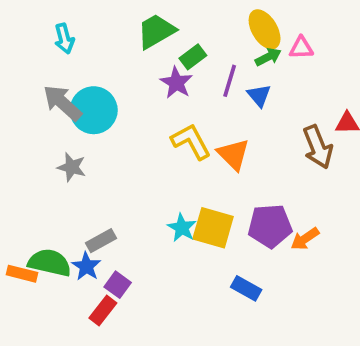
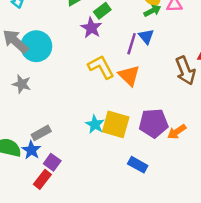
purple line: (230, 81) -> (132, 44), moved

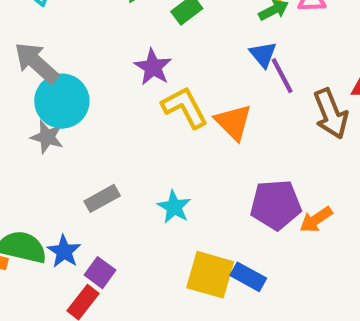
purple star: (91, 28) -> (153, 67), moved
purple line: (132, 44) -> (282, 76), moved, turned -45
cyan circle: (36, 46) -> (62, 101), moved
yellow square: (116, 124) -> (210, 275), moved
gray rectangle: (41, 133) -> (102, 198), moved

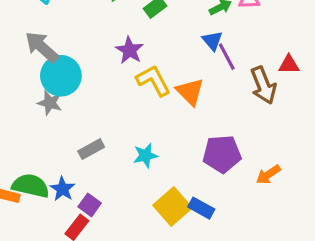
cyan star: (174, 207) -> (145, 155), turned 30
orange arrow: (316, 220) -> (268, 175), moved
yellow square: (210, 275) -> (173, 207), turned 33

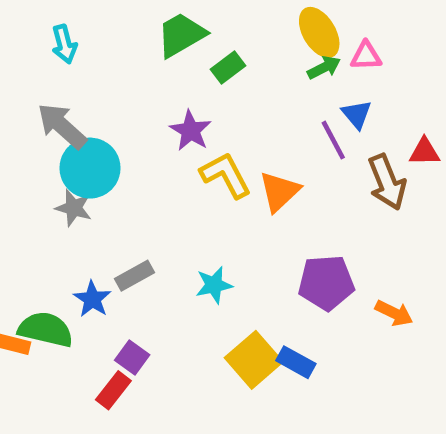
blue triangle: (212, 41) -> (357, 114), moved
orange triangle: (190, 92) -> (279, 191), turned 32
orange arrow: (268, 175) -> (394, 313), turned -120
blue star: (62, 189) -> (92, 299), moved

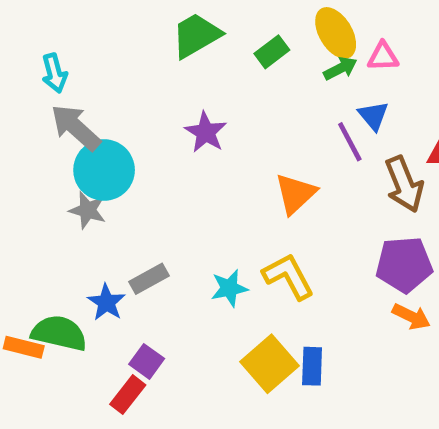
cyan arrow: (64, 44) -> (54, 73), moved
green rectangle: (228, 68) -> (272, 52), moved
yellow L-shape: (226, 175) -> (288, 276), moved
purple pentagon: (326, 283) -> (404, 265), moved
blue rectangle: (296, 362) -> (312, 366), turned 63

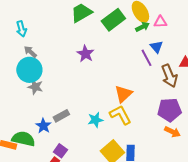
green rectangle: (272, 52) -> (113, 20), size x1.6
gray arrow: (76, 127) -> (30, 52), size x0.6
cyan circle: (104, 170) -> (29, 70), moved
orange triangle: (295, 194) -> (123, 94), moved

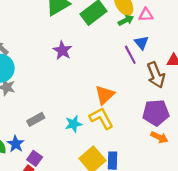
blue star: (43, 126) -> (16, 144), moved

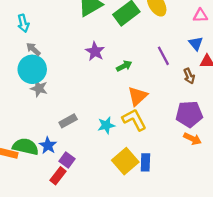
pink triangle: (146, 15) -> (200, 15), moved
green arrow: (126, 20) -> (124, 66), moved
blue triangle: (141, 43) -> (196, 44), moved
brown arrow: (156, 75) -> (189, 76), size x0.6

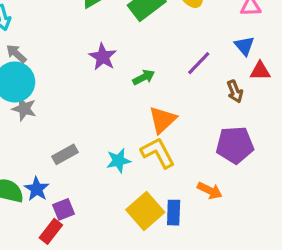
purple line: (163, 56) -> (199, 63), turned 72
orange arrow: (193, 139) -> (210, 191), moved
purple square: (67, 160) -> (63, 209), turned 32

